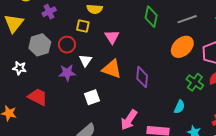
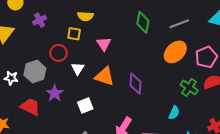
gray hexagon: (40, 45) -> (35, 72), moved
purple star: (67, 73) -> (55, 93), moved, turned -30

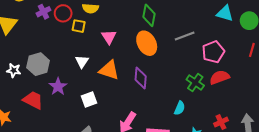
gray line: (179, 24) -> (185, 36), moved
orange ellipse: (175, 52) -> (147, 43), moved, turned -75
red circle: (59, 53) -> (63, 13), moved

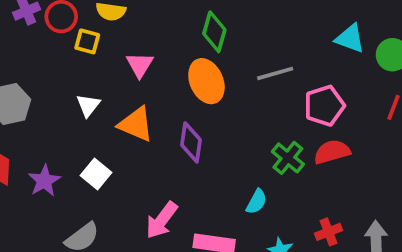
purple star: (58, 87) -> (44, 181), moved
white square: (89, 100) -> (96, 174), turned -35

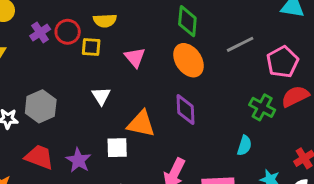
orange triangle: (136, 124) -> (141, 124), moved
white square: (96, 174) -> (117, 148), turned -30

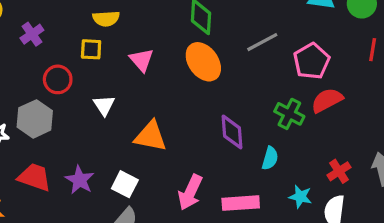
red circle: (68, 32) -> (58, 79), moved
purple diamond: (186, 110) -> (232, 132), moved
white square: (117, 148) -> (125, 184), moved, turned 30

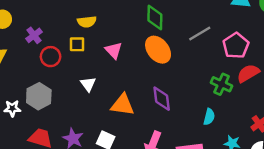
red circle: (58, 79) -> (51, 57), moved
purple diamond: (232, 132) -> (162, 99), moved

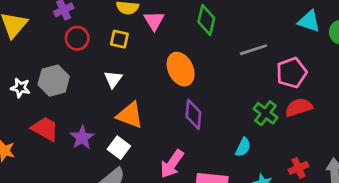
yellow square: (77, 44) -> (119, 39), moved
pink triangle: (114, 50) -> (154, 21), moved
orange ellipse: (158, 50) -> (181, 69), moved
orange triangle: (123, 105) -> (130, 115), moved

